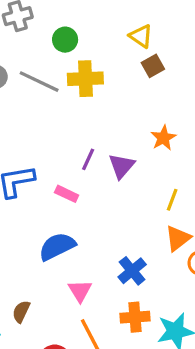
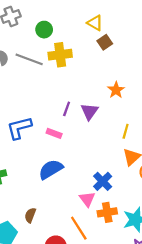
pink triangle: (80, 291) -> (87, 199), moved

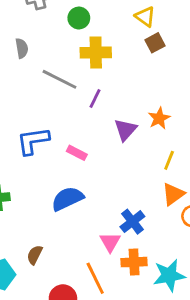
gray line: (29, 59) -> (59, 79), moved
orange star: (116, 90) -> (159, 118), moved
purple line: (67, 109) -> (95, 98), moved

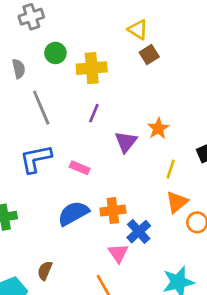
green circle: (79, 18) -> (55, 53), moved
gray line: (59, 79) -> (41, 108), moved, turned 44
orange cross: (134, 262) -> (113, 211), moved

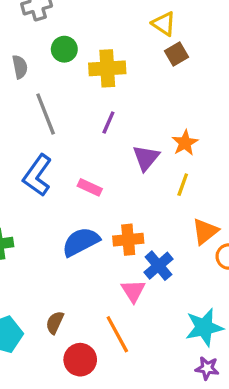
blue L-shape: (36, 159) -> (37, 175), turned -44
yellow line: (171, 169) -> (183, 185), moved
brown semicircle: (45, 271) -> (55, 323), moved

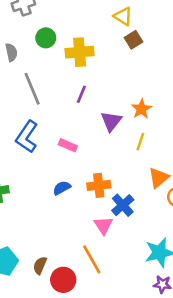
blue semicircle: (81, 242) -> (62, 188), size x0.6
brown semicircle: (55, 323) -> (40, 265), moved

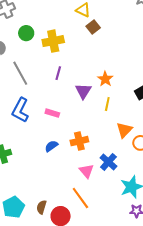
blue cross: (123, 205) -> (108, 162), moved

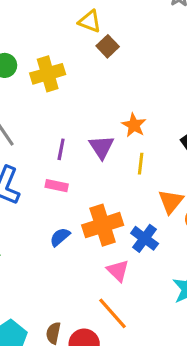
purple line: (58, 73) -> (61, 149), moved
orange cross: (79, 141) -> (103, 225), size x1.4
blue cross: (108, 162) -> (145, 238), moved

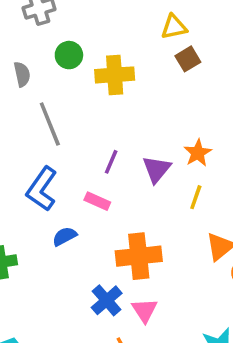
yellow triangle: (90, 21) -> (174, 27), turned -45
blue semicircle: (60, 237) -> (64, 236), moved
blue cross: (145, 238) -> (107, 300), moved

